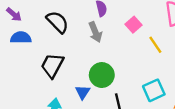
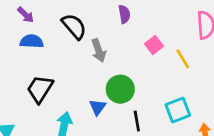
pink square: (134, 25) -> (154, 45), moved
gray arrow: (95, 32) -> (99, 51), moved
black trapezoid: (52, 65) -> (40, 89), moved

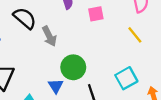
pink square: (154, 45) -> (96, 14), moved, turned 35
yellow line: (183, 59) -> (135, 35), moved

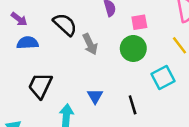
green circle: (73, 67) -> (133, 48), moved
cyan square: (126, 78) -> (163, 77), moved

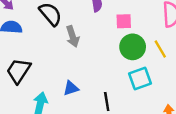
green circle: (133, 48) -> (133, 47), moved
blue triangle: (95, 96) -> (71, 88), turned 35

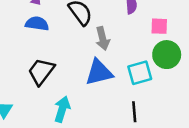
cyan square: (140, 78) -> (140, 73), moved
blue triangle: (71, 88) -> (99, 72), moved, size x1.6

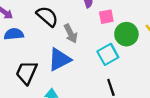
pink square: (159, 26) -> (106, 17), moved
blue triangle: (99, 72) -> (59, 59), moved

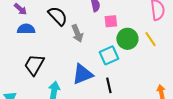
blue triangle: (59, 59) -> (83, 74), moved

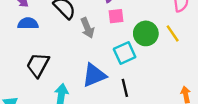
pink square: (111, 21) -> (116, 16), moved

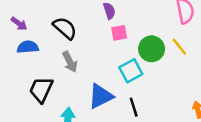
gray arrow: (87, 28) -> (70, 62), moved

